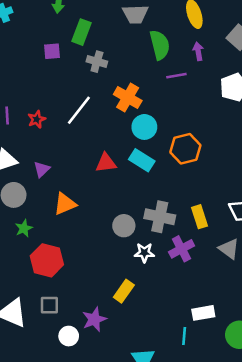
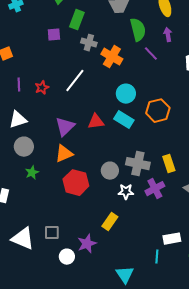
purple line: (176, 76) -> (151, 54), turned 56
orange cross: (128, 97) -> (112, 57), moved
purple triangle: (42, 169) -> (65, 127), moved, size x1.5
red hexagon: (47, 260) -> (76, 183), moved

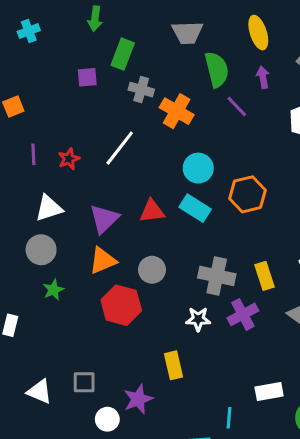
white triangle: (18, 120) -> (49, 208), moved
gray circle: (110, 171) -> (152, 270), moved
yellow rectangle: (110, 222) -> (174, 365), turned -48
white triangle: (23, 239) -> (40, 391), size x0.7
cyan line: (157, 257) -> (229, 418), moved

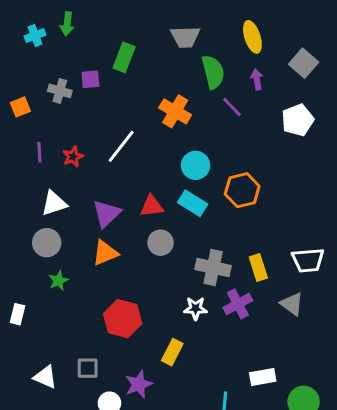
green arrow: (95, 19) -> (67, 24), moved
gray cross: (141, 90) -> (60, 91), moved
gray circle: (152, 270) -> (161, 243), moved
red hexagon: (121, 305) -> (123, 319), moved
yellow rectangle: (174, 365) -> (172, 352), turned 40

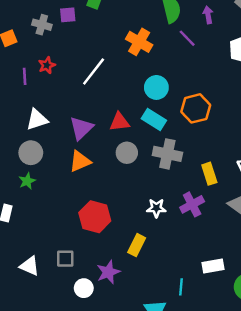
red star: (73, 157) -> (47, 65), moved
gray cross: (213, 267) -> (167, 154), moved
green star: (58, 281) -> (27, 181), moved

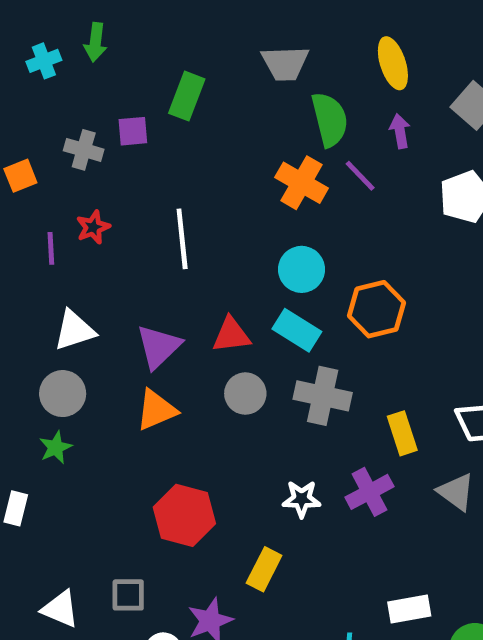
orange cross: (139, 42) -> (302, 183), moved
white line: (94, 71) -> (182, 239), turned -44

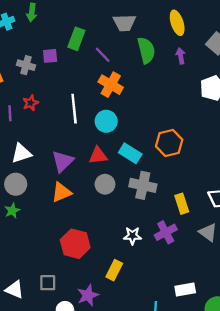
purple line: (360, 176) -> (103, 55), moved
orange cross: (302, 183) -> (111, 85), moved
cyan circle: (302, 269) -> (106, 121), moved

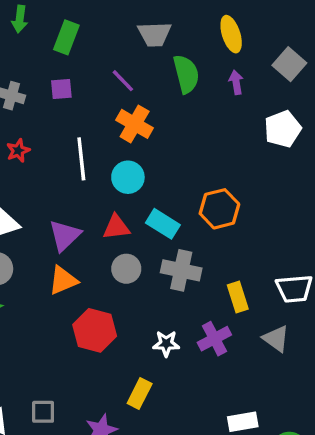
green rectangle: (76, 39) -> (66, 37), moved
purple square: (50, 56) -> (61, 89), moved
red hexagon: (75, 244) -> (95, 330), moved

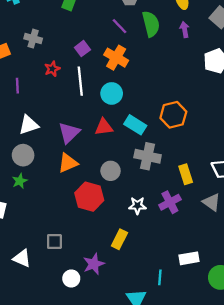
purple line: (123, 81) -> (119, 26), moved
purple square: (61, 89) -> (82, 49), moved, turned -32
red star: (18, 151) -> (52, 69), moved
gray circle: (126, 269) -> (111, 171), moved
gray square: (43, 412) -> (54, 241), moved

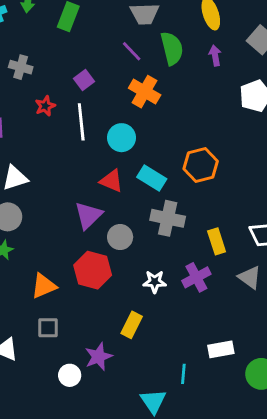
orange cross: (116, 58) -> (145, 92), moved
red triangle: (104, 127) -> (111, 181), turned 30
purple triangle: (69, 133) -> (88, 215), moved
orange triangle: (68, 163) -> (44, 286), moved

